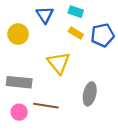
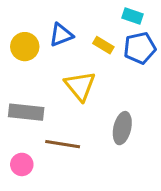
cyan rectangle: (76, 12) -> (132, 16), moved
blue triangle: (45, 15) -> (61, 35), moved, turned 42
pink circle: (19, 112) -> (22, 164), moved

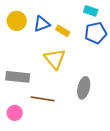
yellow rectangle: (103, 45) -> (63, 31), moved
yellow circle: (25, 47) -> (17, 21), moved

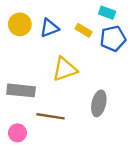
yellow rectangle: (63, 31) -> (83, 30), moved
yellow triangle: (55, 59) -> (65, 69), turned 50

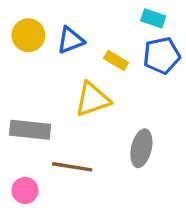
yellow rectangle: (83, 30) -> (116, 61), moved

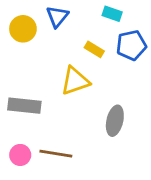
cyan rectangle: (153, 18) -> (112, 14), moved
blue triangle: (71, 40) -> (57, 16), moved, turned -30
brown line: (72, 167) -> (56, 154), moved

